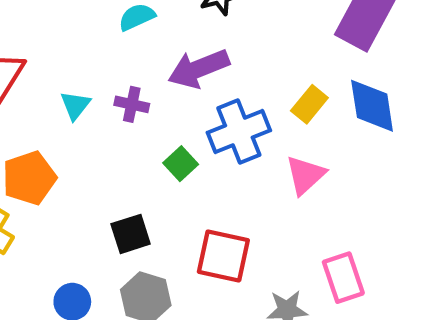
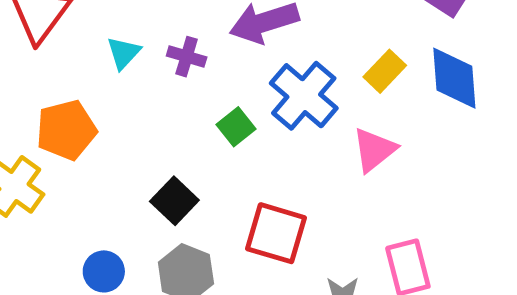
blue cross: (239, 132) -> (304, 96), turned -32
black square: (131, 234) -> (174, 201), turned -33

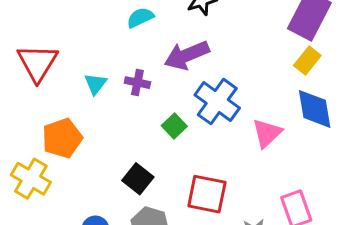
yellow rectangle: (385, 71) -> (307, 61), moved
blue diamond: (454, 78) -> (315, 109), moved

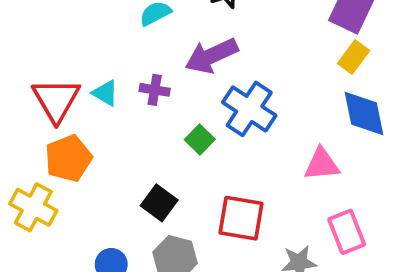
red triangle: (37, 63) -> (56, 100), moved
cyan triangle: (95, 84) -> (105, 93), turned -35
pink triangle: (267, 133) -> (322, 164), moved, turned 40

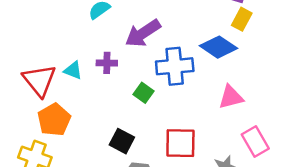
blue cross: (249, 109) -> (175, 66), turned -30
blue diamond: (364, 114) -> (219, 47), moved, turned -36

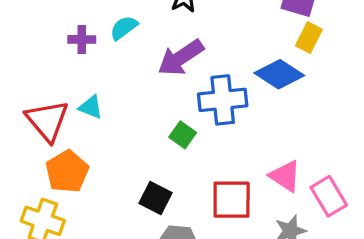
purple cross: (107, 63) -> (82, 39), moved
pink triangle: (231, 97) -> (285, 176), moved, turned 48

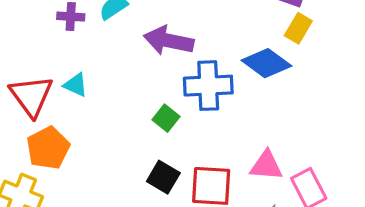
purple arrow: (181, 58) -> (169, 41), turned 42
pink triangle: (285, 176) -> (266, 166), turned -32
black square: (155, 198) -> (163, 177), moved

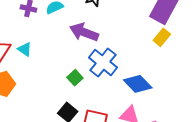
blue diamond: (266, 63) -> (138, 84), moved
blue cross: (208, 86) -> (103, 63), turned 32

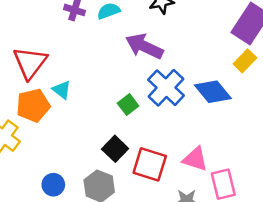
cyan triangle: (25, 49) -> (62, 90), moved
blue diamond: (138, 84) -> (213, 92), moved

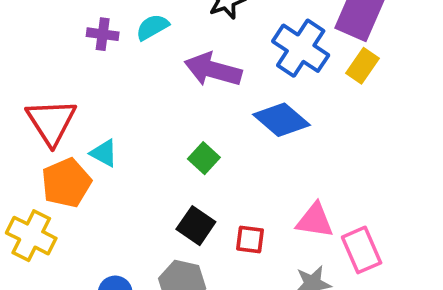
blue cross: (166, 88) -> (301, 48), moved
blue diamond: (213, 92) -> (281, 120), moved
red square: (150, 164) -> (250, 239), size x0.6

